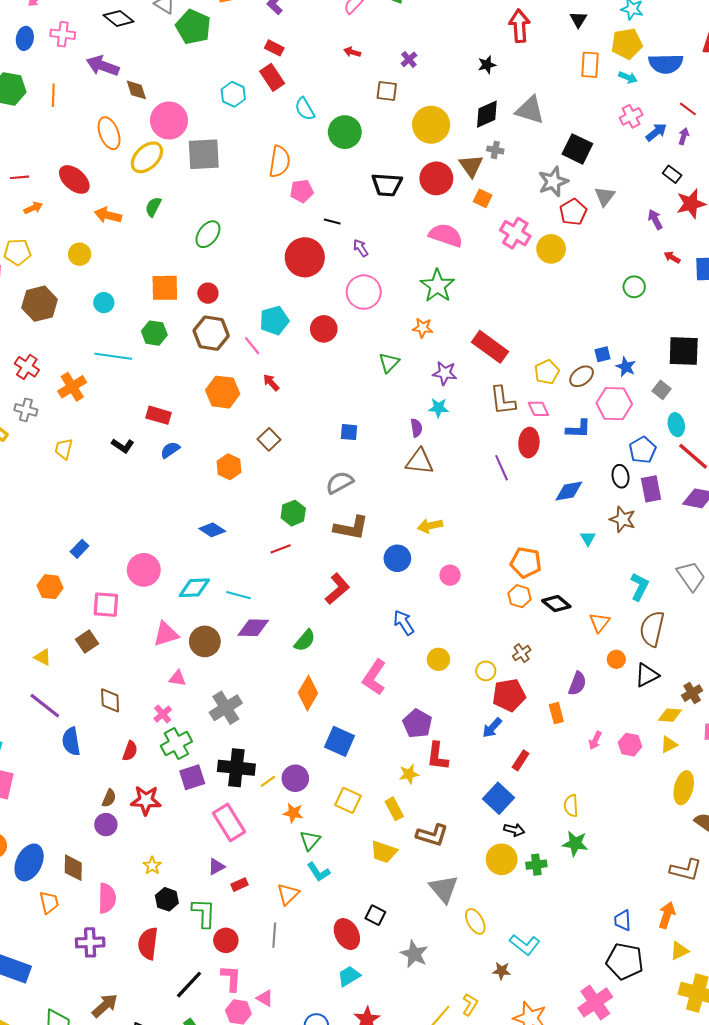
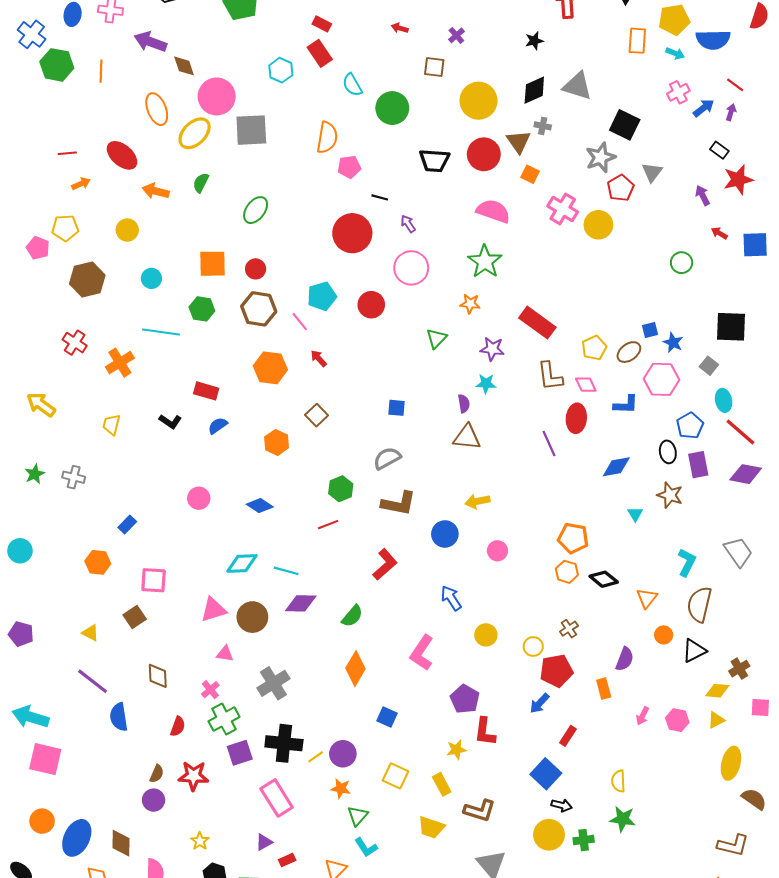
gray cross: (26, 410) -> (74, 477), moved
pink circle: (144, 570) -> (199, 498), moved, size x0.7
blue square: (340, 741) -> (387, 717), size x0.7

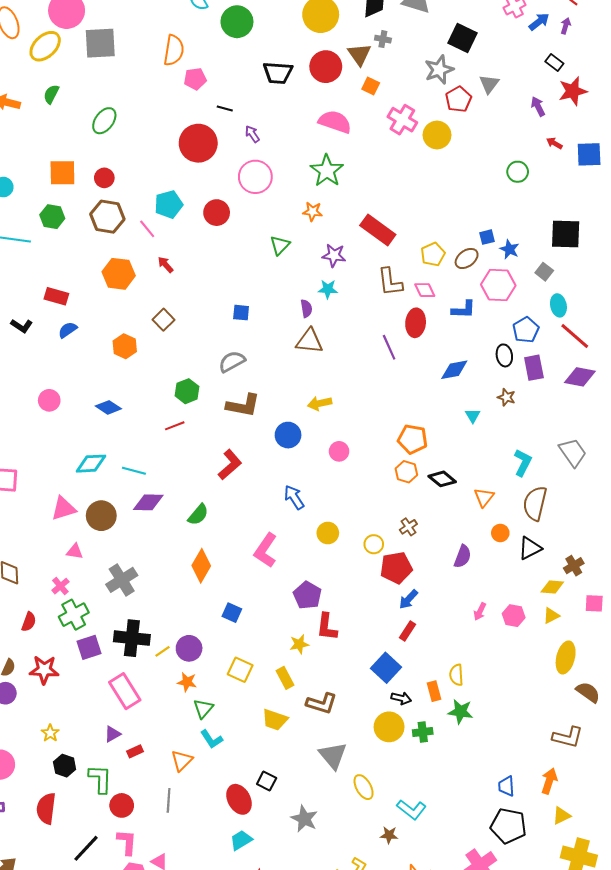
brown star: (670, 495) -> (506, 397), size x0.7
orange rectangle: (604, 689) -> (434, 691), moved
blue arrow: (540, 703) -> (408, 599), moved

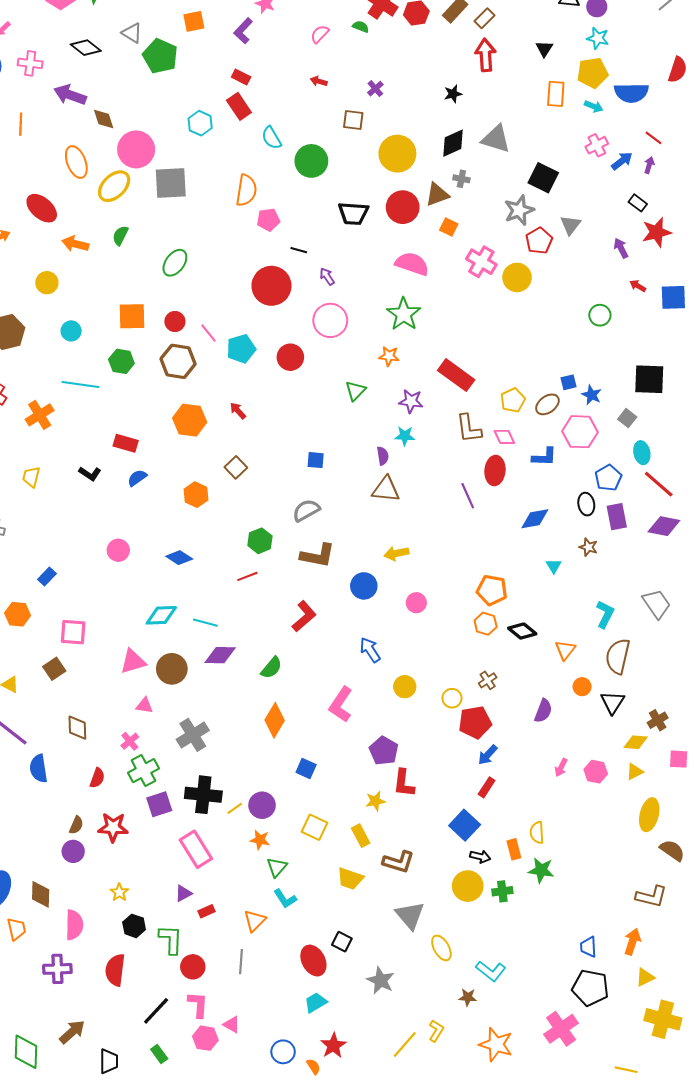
brown triangle: (359, 54) -> (437, 195), turned 45
pink line: (147, 229) -> (209, 333), moved
black triangle: (530, 548) -> (613, 702), turned -30

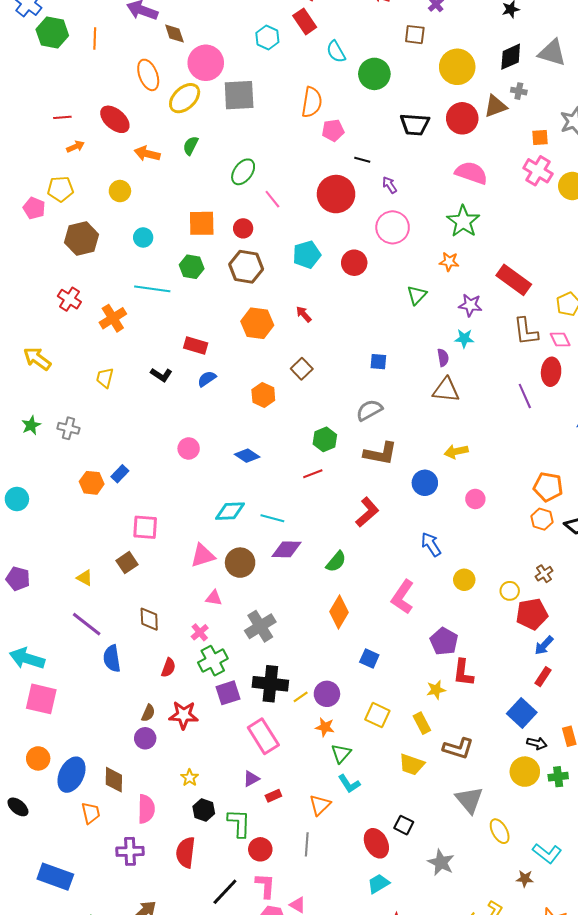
orange square: (449, 227) -> (540, 138), moved, turned -30
pink line: (209, 333) -> (272, 199), moved
orange hexagon: (18, 614) -> (92, 483), moved

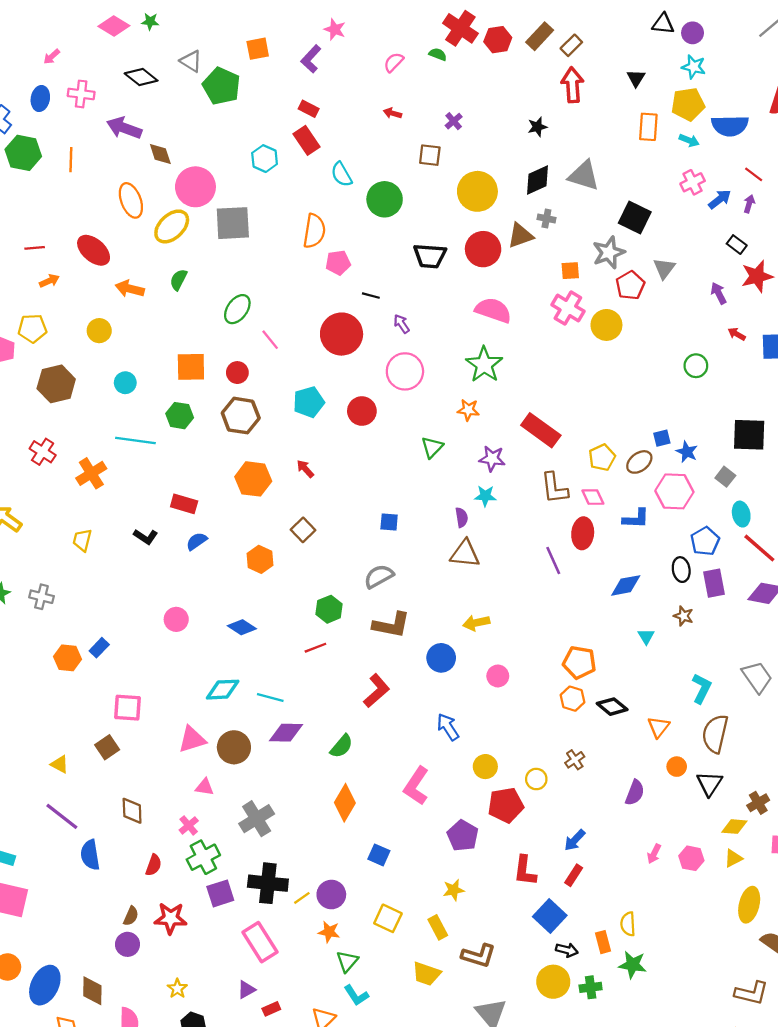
red pentagon: (532, 614) -> (506, 805), moved
red L-shape: (463, 673) -> (525, 871), moved

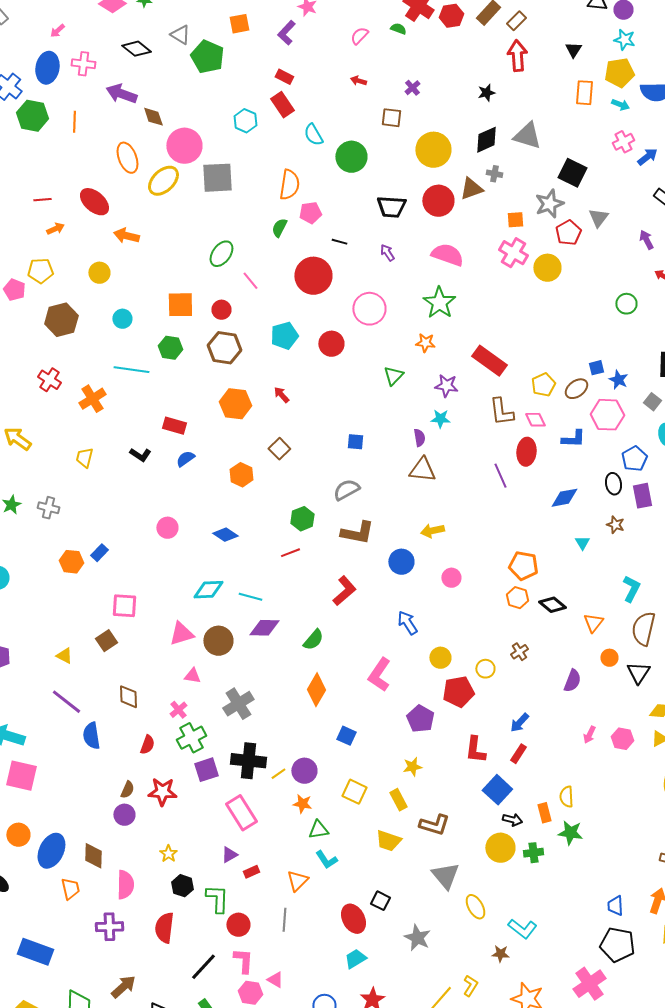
blue ellipse: (40, 99) -> (47, 68), size x1.4
green semicircle: (178, 280) -> (279, 228), moved
purple arrow: (402, 324) -> (387, 253), moved
green triangle: (347, 961) -> (318, 830), turned 40

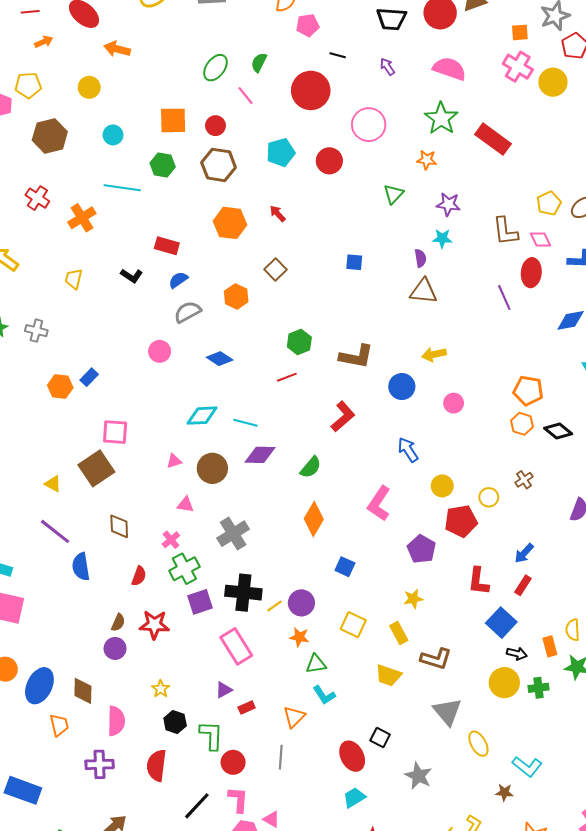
green semicircle: (279, 228) -> (259, 62), moved
red rectangle: (489, 361) -> (493, 139), moved
gray semicircle: (346, 490) -> (188, 312), moved
pink triangle: (181, 634) -> (174, 461), size x0.6
brown square: (106, 641) -> (96, 468), size x1.6

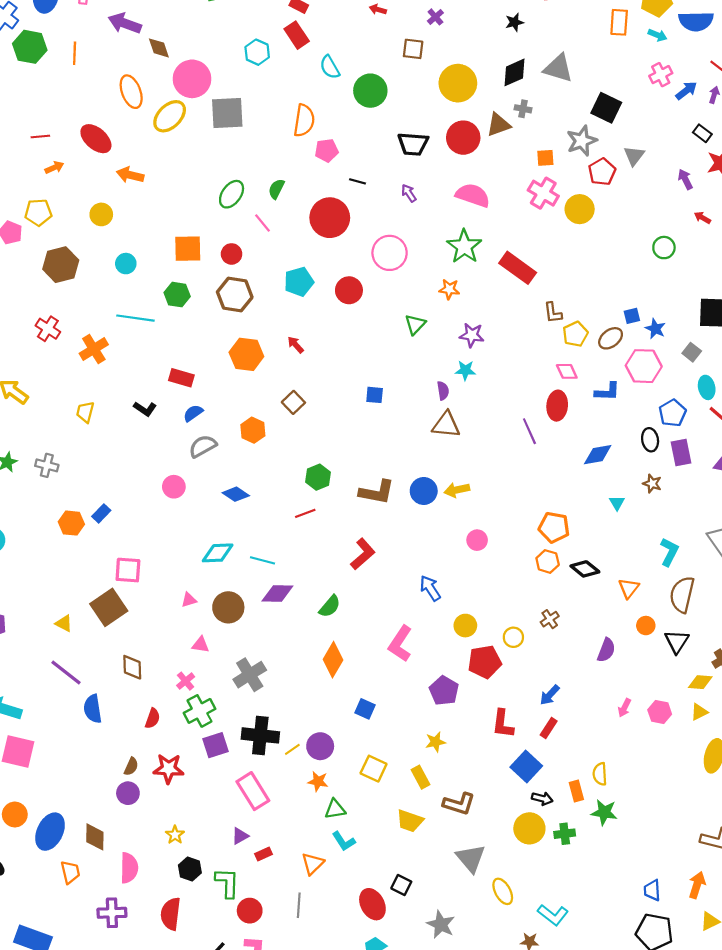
brown L-shape: (505, 231) -> (553, 313), moved, size x0.7
blue circle: (402, 387) -> (424, 491), moved

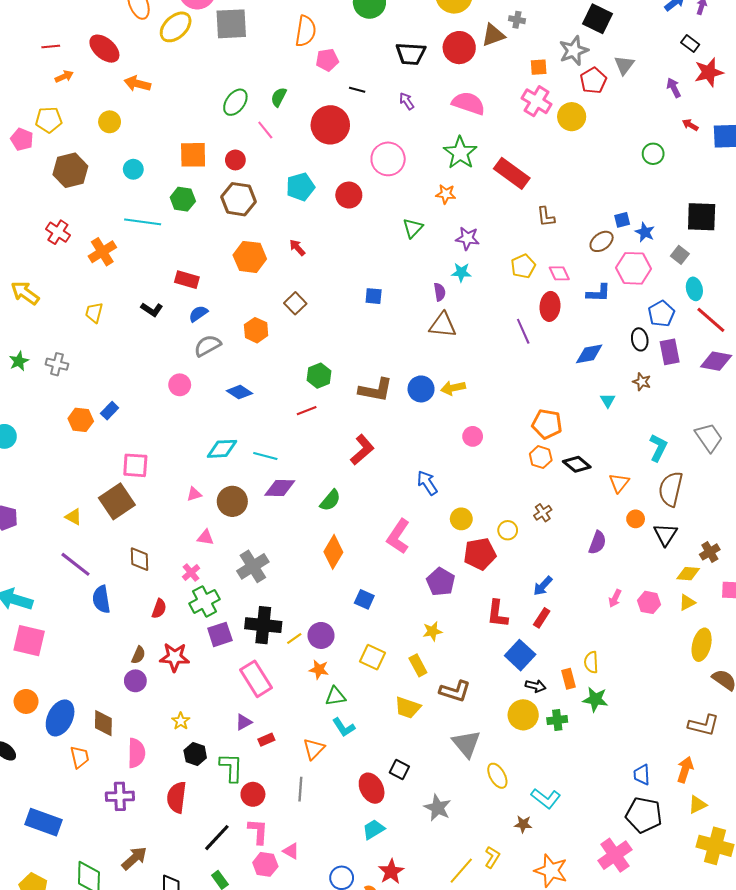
yellow pentagon: (575, 334) -> (523, 266), moved

